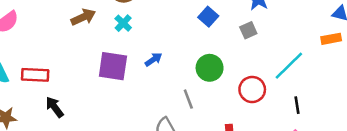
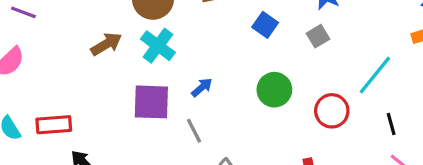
cyan cross: (123, 23) -> (158, 46), size x1.5
gray line: (188, 99) -> (194, 131), moved

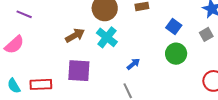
green circle: (274, 90) -> (176, 54), moved
purple square: (151, 102) -> (79, 71), moved

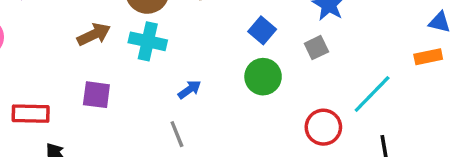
cyan cross: (107, 37) -> (148, 41), turned -30
purple square: (79, 71) -> (96, 95), size x0.7

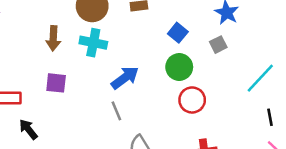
brown arrow: (94, 34) -> (53, 38), turned 120
blue arrow: (190, 89) -> (125, 78), size x1.6
red circle: (323, 127) -> (192, 100), moved

